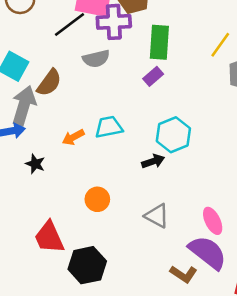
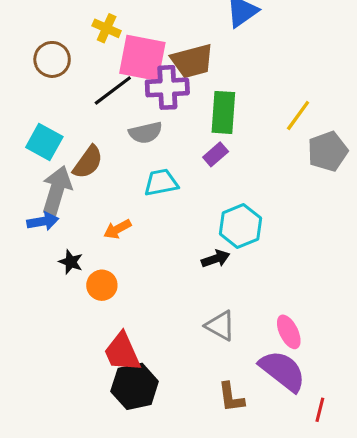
cyan trapezoid: (109, 127) -> (161, 182), moved
orange circle: (97, 199) -> (102, 285), moved
red trapezoid: (49, 237) -> (122, 352), moved
brown L-shape: (184, 274) -> (231, 397), moved, turned 48

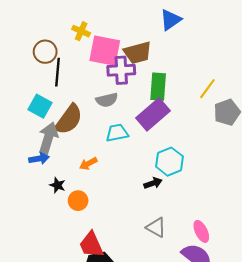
black line: (113, 91) -> (57, 72), moved, turned -48
purple rectangle: (216, 154) -> (153, 114), size x2.0
brown semicircle: (88, 162) -> (69, 119), size x1.4

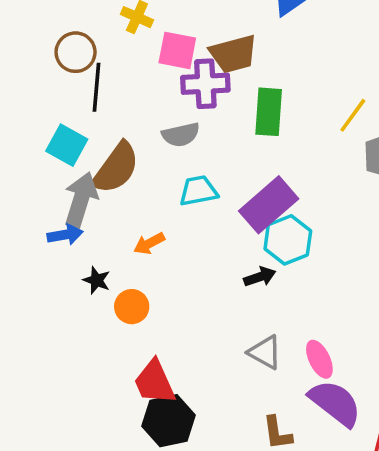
pink square: (105, 51) -> (177, 50), size x0.7
purple rectangle: (153, 114) -> (269, 205), moved
pink ellipse: (201, 231) -> (319, 359), moved

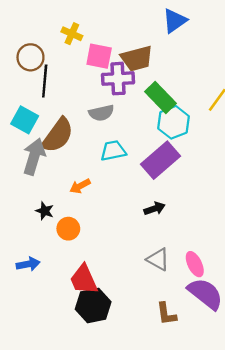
green rectangle: (269, 112) -> (160, 98), turned -48
blue arrow: (65, 235) -> (28, 264), moved
cyan hexagon: (288, 240) -> (173, 122), moved

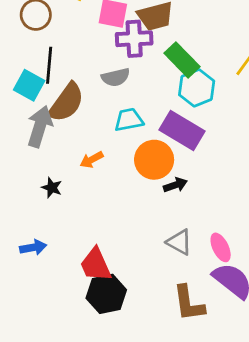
black line: (45, 81) -> (49, 65), moved
purple rectangle: (160, 160) -> (182, 130), turned 72
orange circle: (68, 229) -> (154, 160), moved, size x1.5
brown L-shape: (166, 314) -> (189, 303), size x1.4

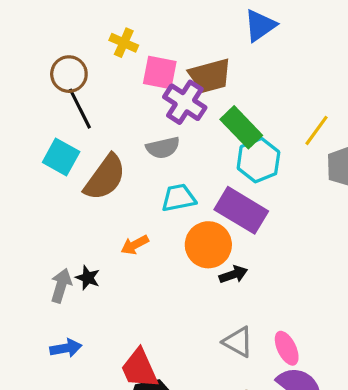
purple cross: (134, 39) -> (185, 102), turned 36
black line: (49, 65) -> (80, 109), moved, turned -32
gray arrow: (40, 126) -> (61, 286), moved, size x0.7

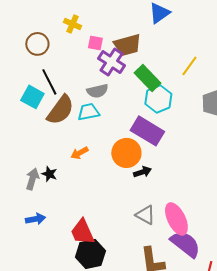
pink square: (160, 72) -> (95, 43), size x0.7
black line: (80, 109) -> (49, 82), moved
yellow line: (316, 130) -> (189, 66), moved
cyan trapezoid: (179, 198) -> (88, 112), moved
pink ellipse: (287, 348) -> (176, 219), size x1.5

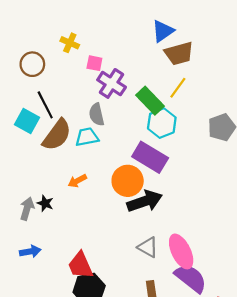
brown trapezoid: (127, 45) -> (179, 54), moved
yellow line: (189, 66) -> (178, 88), moved
gray semicircle: (97, 91) -> (97, 115), turned 90
black arrow: (142, 172) -> (145, 201), size x1.8

